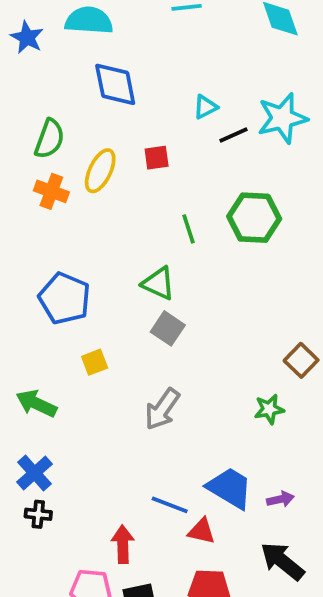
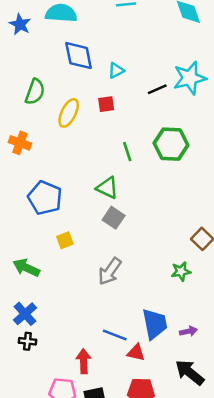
cyan triangle: (205, 107) -> (116, 71), moved
orange cross: (51, 191) -> (20, 143), moved
blue trapezoid: (230, 488) -> (155, 324), turned 48

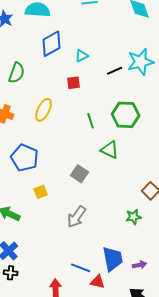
blue diamond: (79, 56) -> (52, 44), turned 72
yellow ellipse: (69, 113) -> (44, 110), moved
green triangle: (107, 188) -> (110, 150), moved

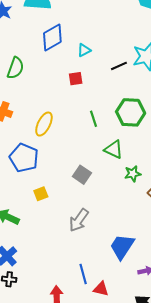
yellow ellipse: (44, 110) -> (44, 124), moved
green star: (134, 217) -> (133, 174), moved
blue trapezoid: (113, 259) -> (122, 247), moved, turned -136
blue line: (81, 268) -> (83, 274), turned 54

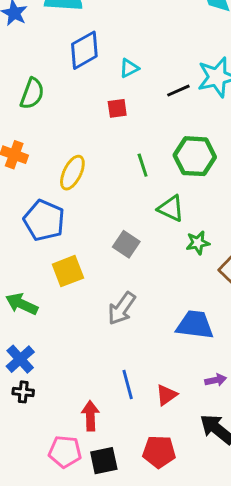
yellow square: (41, 194) -> (68, 271), size x1.5
blue trapezoid: (122, 247) -> (195, 325), moved, turned 64
red triangle: (101, 289) -> (166, 395), moved, turned -49

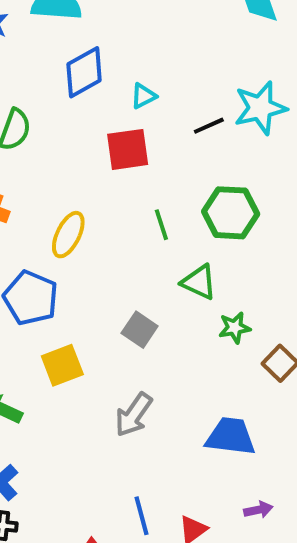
red square: (117, 108) -> (128, 149), size x1.6

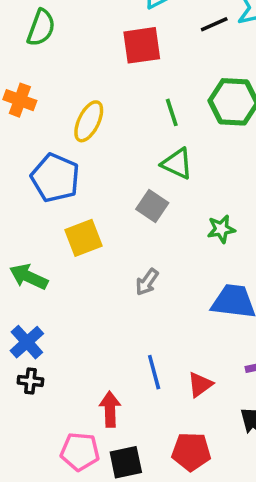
green triangle: (199, 282) -> (177, 164), moved
green star: (235, 328) -> (221, 229), moved
gray arrow: (134, 415) -> (147, 282), size x0.7

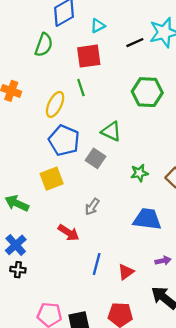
green semicircle: (41, 28) -> (44, 45), moved
green line: (172, 112) -> (81, 88), moved
blue pentagon: (55, 178) -> (64, 140), moved
blue line: (154, 372) -> (97, 264), turned 30
red arrow: (110, 409) -> (69, 233), moved, turned 125

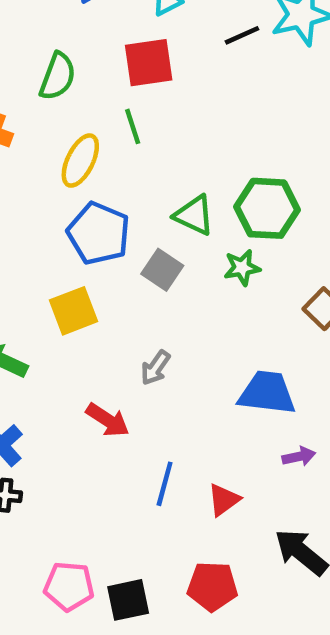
green semicircle: (44, 45) -> (58, 76), moved
green hexagon: (147, 92) -> (267, 208), moved
green star: (139, 173) -> (242, 268), moved
purple arrow: (163, 261) -> (299, 457), moved

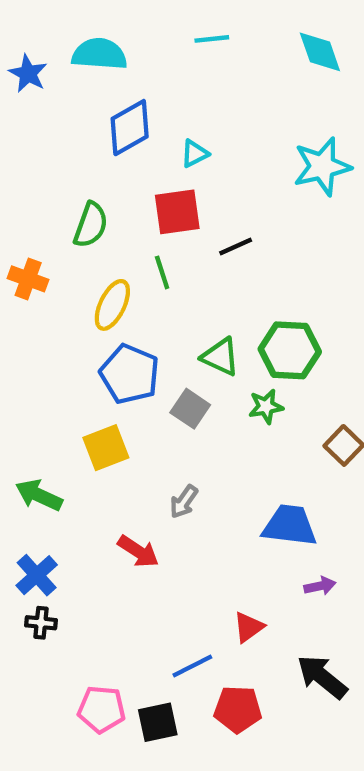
black line: (242, 35) -> (236, 247), moved
blue line: (165, 484) -> (192, 666), moved, turned 48

